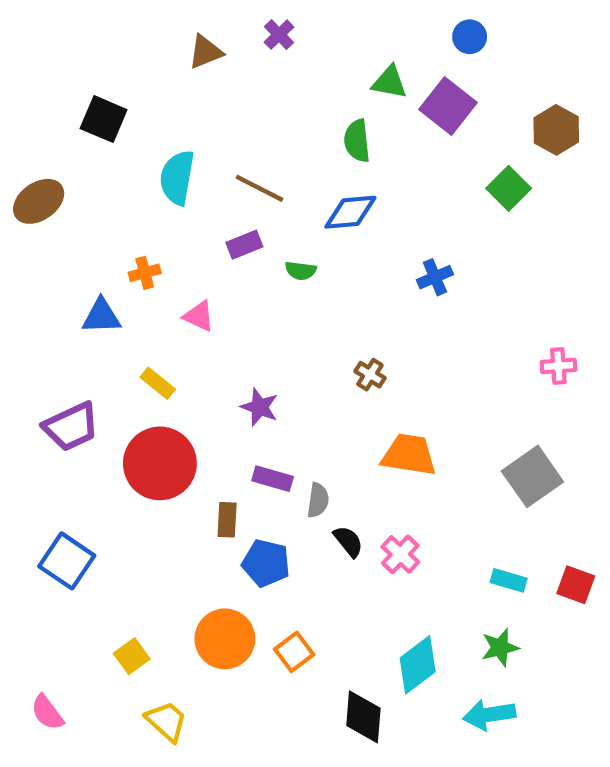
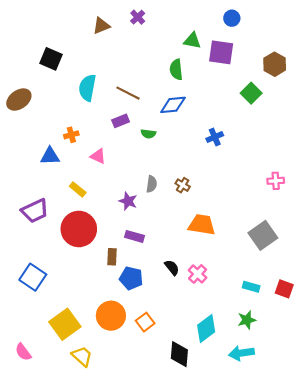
purple square: (448, 106) -> (221, 52), turned -30
gray semicircle: (318, 500) -> (152, 184), moved
yellow square: (132, 656) -> (65, 324), size x1.8

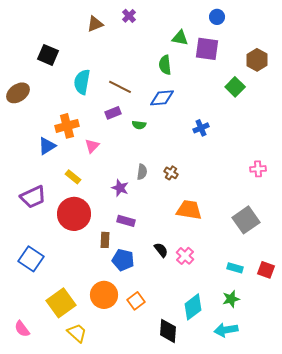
orange cross: (71, 135) -> (67, 126), size x1.6
blue triangle: (50, 156) -> (47, 146), turned -30
pink triangle: (98, 156) -> (92, 146), turned 49

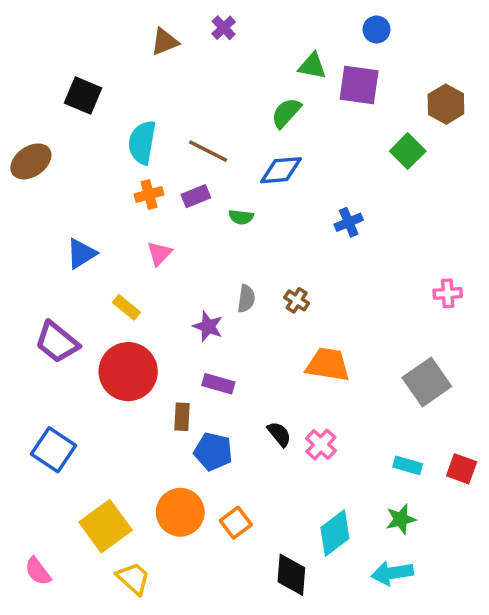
green semicircle: (165, 65) -> (286, 113), turned 48
orange cross: (67, 126) -> (149, 194), moved, size x0.7
purple trapezoid: (33, 197) -> (57, 342), turned 64

